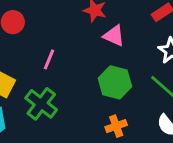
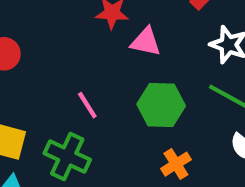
pink line: (49, 59) -> (87, 105), moved, turned -42

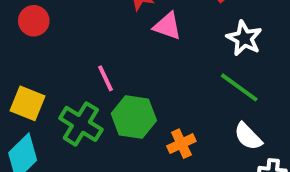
green hexagon: (161, 105) -> (134, 117), moved

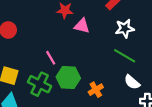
white star: (244, 38) -> (125, 28), turned -30

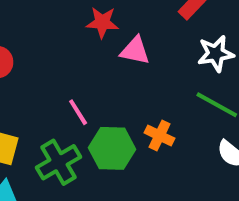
green cross: (40, 84) -> (58, 162), turned 35
orange cross: (96, 90) -> (160, 136), moved, turned -32

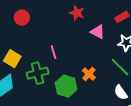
pink triangle: (135, 51) -> (98, 32), moved
green hexagon: (112, 148) -> (66, 86), moved

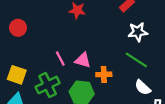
pink triangle: (98, 32) -> (83, 60), moved
orange cross: (89, 74) -> (104, 74), turned -32

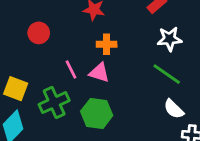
red circle: (18, 28) -> (39, 33), moved
orange cross: (104, 74) -> (107, 44), moved

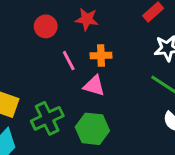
red circle: (39, 33) -> (46, 26), moved
pink line: (71, 70) -> (69, 61), moved

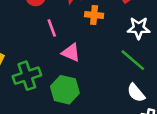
orange cross: (101, 55) -> (94, 15), moved

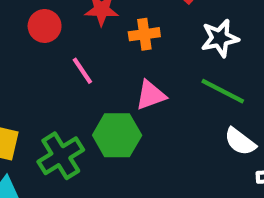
pink triangle: (71, 52) -> (151, 95), moved, turned -30
green hexagon: (65, 90) -> (117, 135), moved

